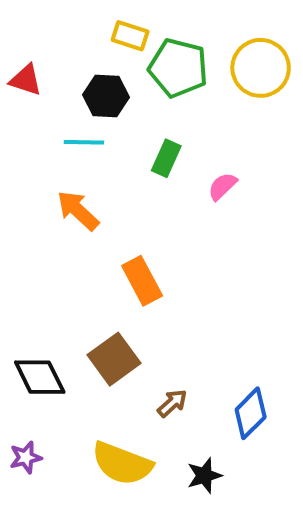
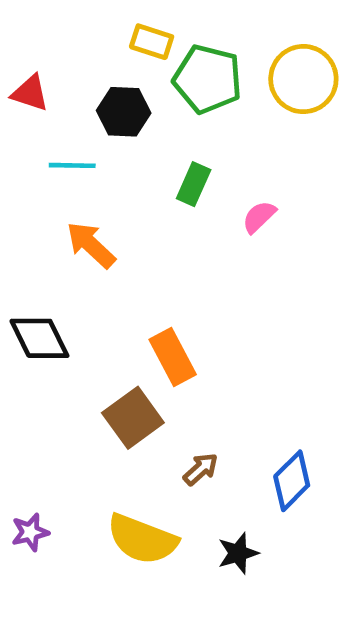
cyan line: (84, 142) -> (72, 165), moved
orange rectangle: (142, 281) -> (173, 357), moved
black diamond: (40, 377) -> (39, 338), moved

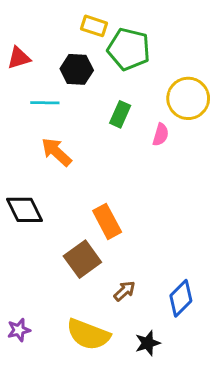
yellow circle: (303, 79) -> (188, 98), moved
red triangle: (30, 93) -> (19, 58), turned -35
pink semicircle: (259, 217) -> (161, 135), turned 150

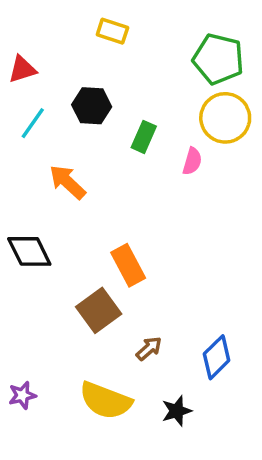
green pentagon: (129, 49) -> (218, 59), moved
black hexagon: (77, 69) -> (92, 106), moved
cyan line: (45, 103) -> (33, 123), moved, turned -56

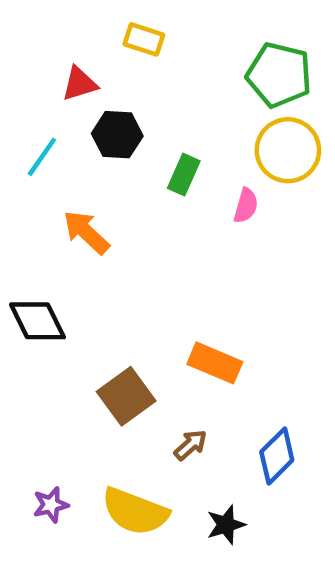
red triangle: (22, 69) -> (80, 84), moved
orange rectangle: (128, 265) -> (215, 363), moved, turned -39
purple star: (22, 395) -> (51, 505), moved

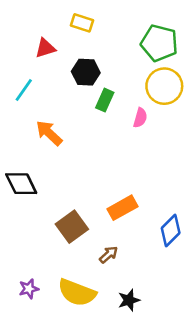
black hexagon: (117, 135) -> (86, 72), moved
orange rectangle: (215, 363) -> (123, 208), turned -52
blue diamond: (277, 456) -> (171, 230), moved

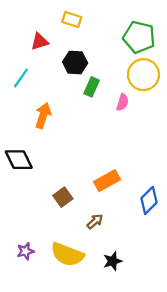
orange arrow: (49, 133) -> (43, 115), turned 65
brown square: (72, 227) -> (63, 197), size x0.7

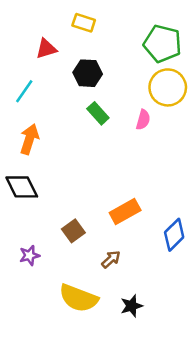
green rectangle: (92, 87) -> (98, 113), moved, turned -66
orange arrow: (43, 115) -> (29, 139), moved
purple star: (25, 251) -> (29, 255), moved

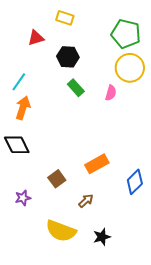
cyan line: (24, 91) -> (19, 82), moved

